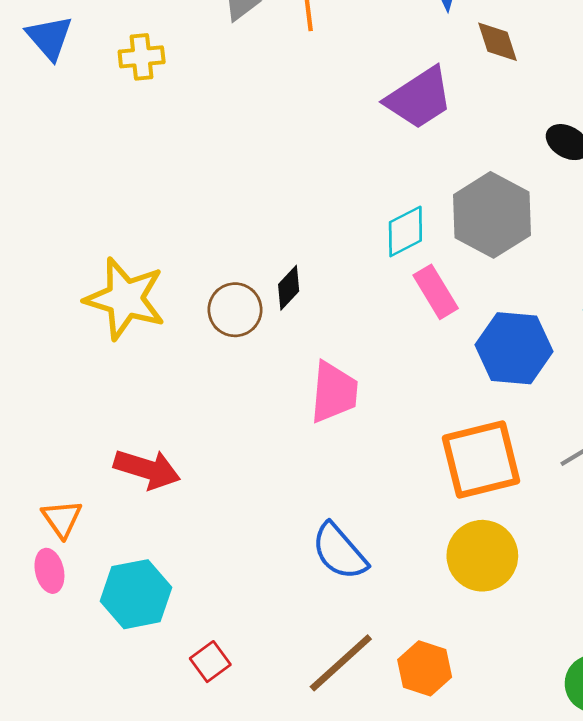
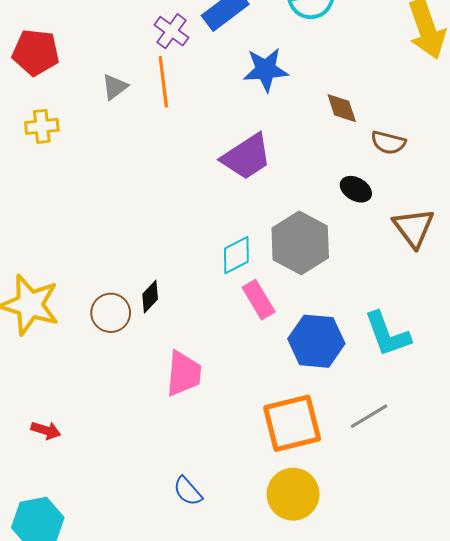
brown diamond: (497, 42) -> (342, 108), moved
red arrow: (147, 469) -> (46, 430), size x0.6
blue semicircle: (339, 552) -> (188, 491), size x0.7

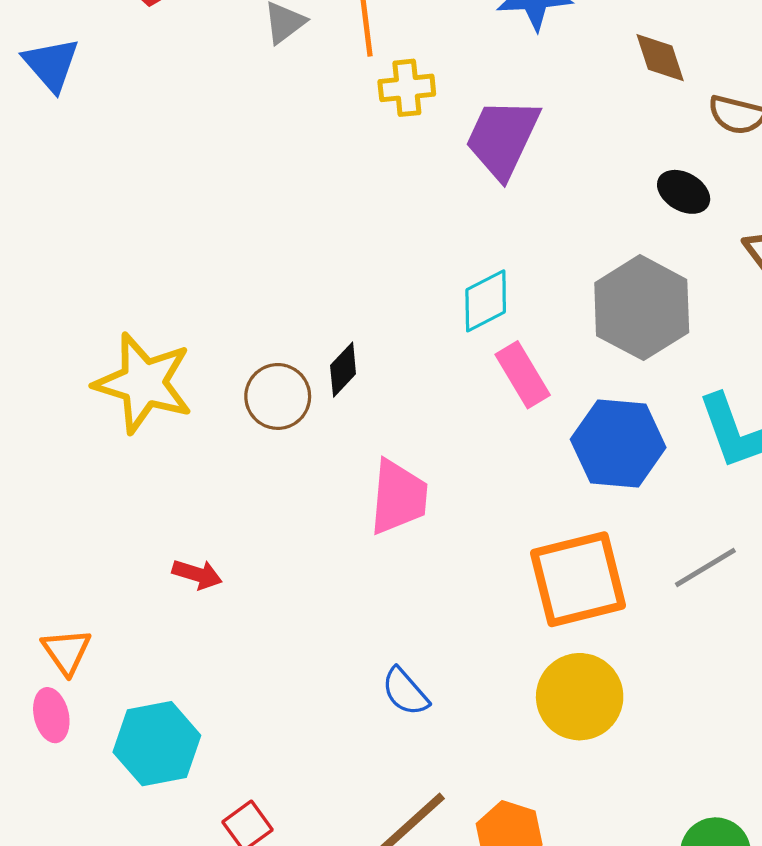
yellow cross: (42, 126) -> (407, 88), moved
purple trapezoid: (246, 157) -> (502, 138), turned 148
gray hexagon: (300, 243) -> (642, 308), moved
red arrow: (46, 430) -> (197, 574), moved

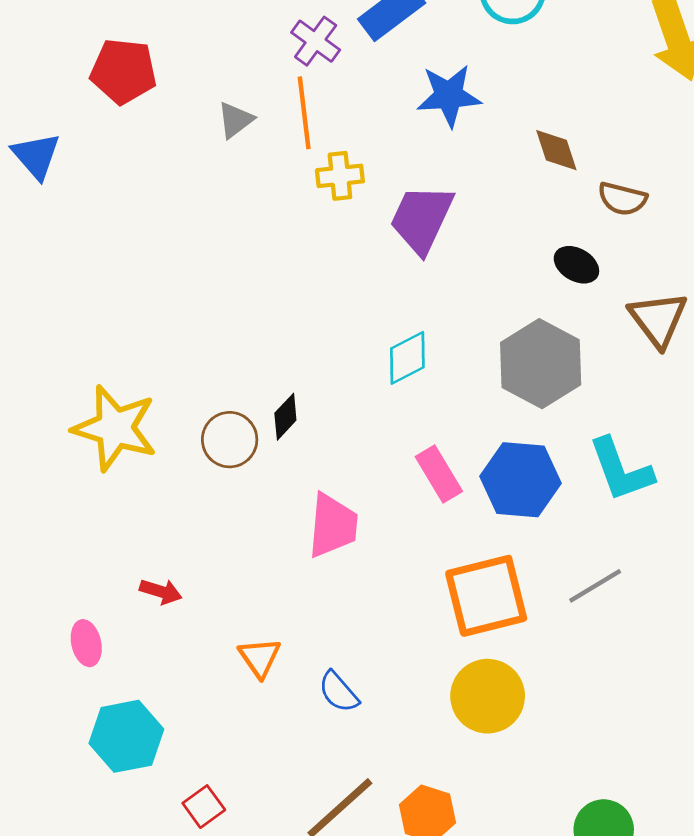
pink rectangle: (523, 375) -> (439, 474), moved
orange triangle: (66, 651) -> (260, 657), moved
pink ellipse: (51, 715) -> (86, 643), moved

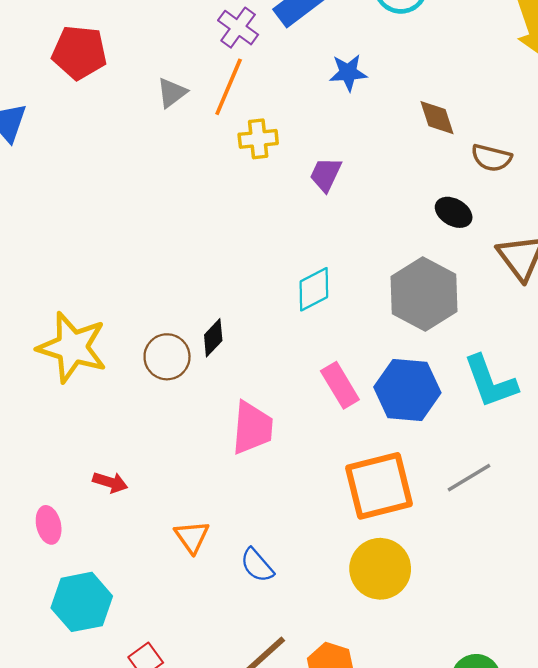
blue star: (449, 96) -> (348, 73), size x0.7
orange line: (304, 113) -> (229, 87), turned 30
purple trapezoid: (422, 219) -> (326, 174), size x0.6

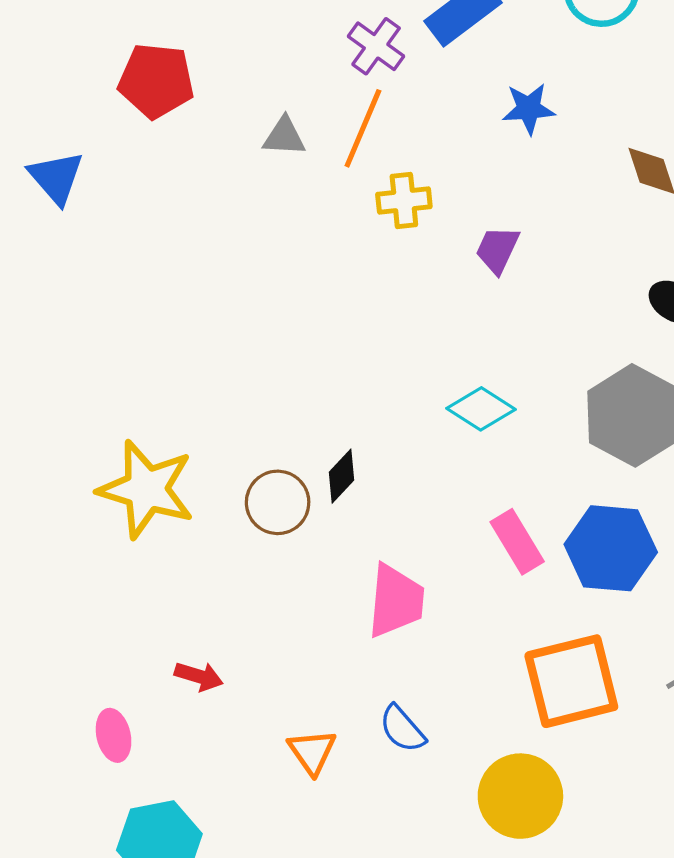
gray triangle: (172, 93) -> (284, 136), turned 40
cyan diamond: (314, 289) -> (481, 409), turned 60
blue semicircle: (257, 565) -> (402, 729), moved
yellow circle: (380, 569) -> (520, 796), moved

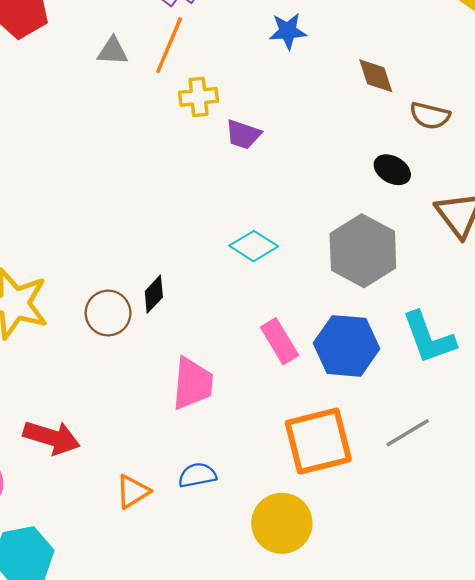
purple trapezoid: (497, 250) -> (243, 134), moved, turned -96
red arrow: (199, 676) -> (52, 438), size x1.6
blue semicircle: (402, 729) -> (197, 475), turned 120
orange triangle: (312, 752) -> (133, 492), turned 33

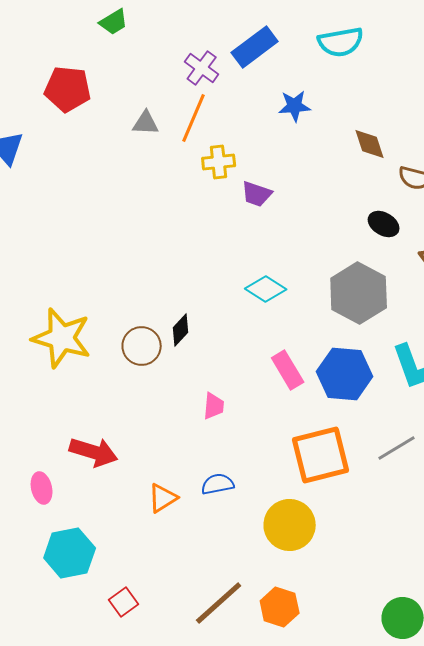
pink trapezoid: (193, 383) -> (214, 406), size x0.6

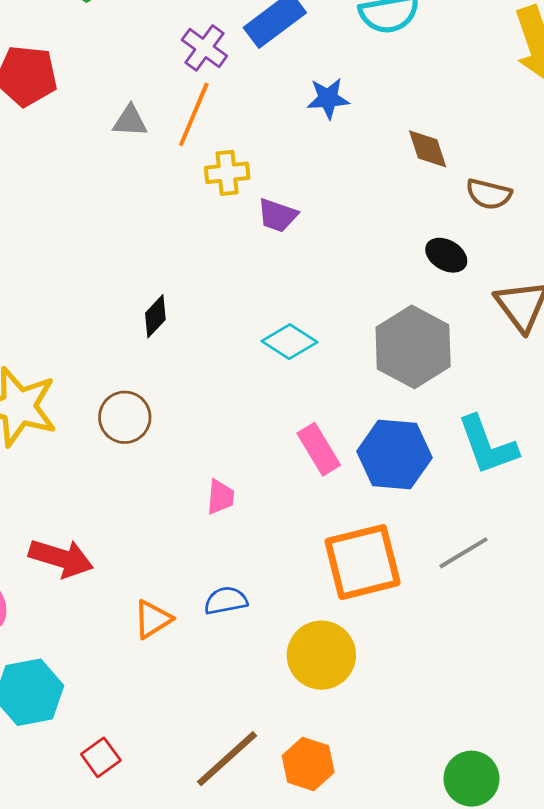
black diamond: (181, 330) -> (155, 316), moved

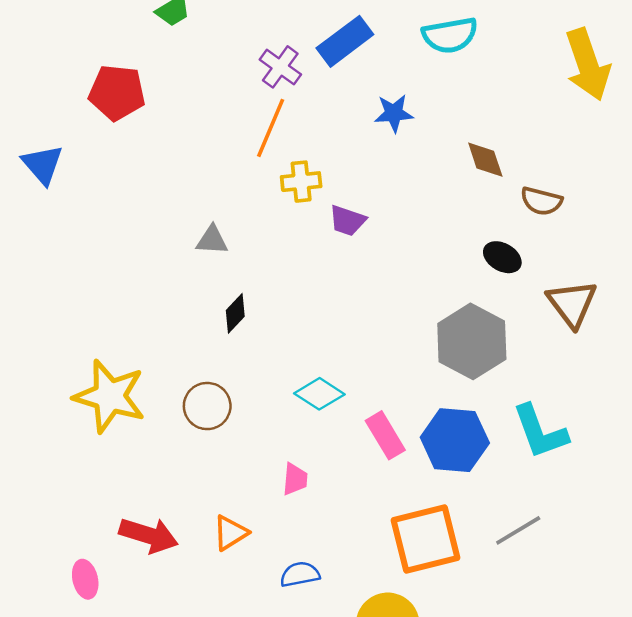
gray triangle: (130, 121) -> (212, 240), moved
cyan diamond: (289, 342) -> (319, 394), moved
orange triangle: (153, 619) -> (230, 533), moved

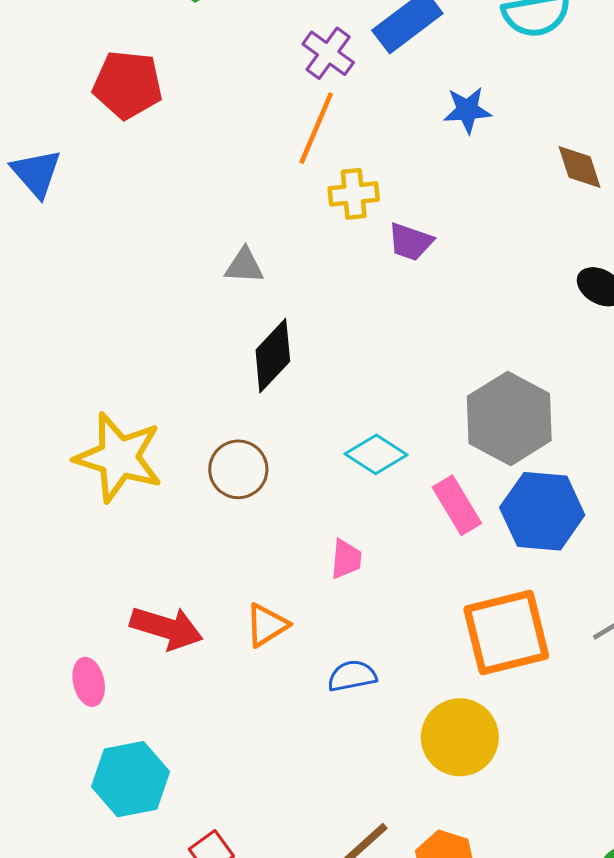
black diamond: (235, 313) -> (273, 356), size x1.5
gray hexagon: (472, 341) -> (509, 418), moved

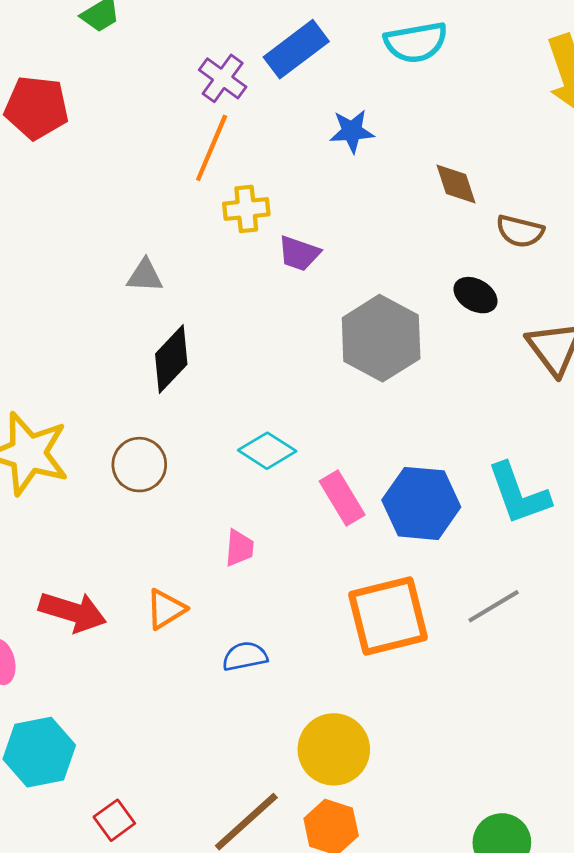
gray hexagon: (509, 418) -> (381, 338), moved
yellow circle: (460, 737) -> (334, 749), moved

